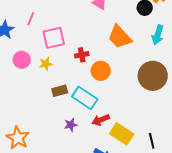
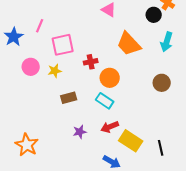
brown circle: (153, 76) -> (162, 83), size x0.6
cyan rectangle: (85, 98) -> (105, 101), moved, size x0.7

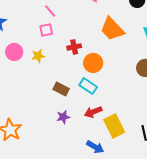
pink line: (40, 26) -> (50, 11), moved, turned -64
pink square: (63, 45) -> (46, 30), size x0.6
brown rectangle: (69, 98) -> (61, 89), moved, turned 42
yellow rectangle: (131, 141) -> (114, 126), turned 30

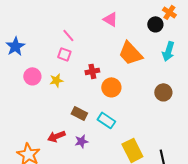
pink square: (46, 30) -> (64, 54), turned 32
cyan rectangle: (88, 86) -> (106, 120), moved
red arrow: (93, 112) -> (56, 136), moved

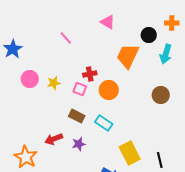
orange cross: (169, 12) -> (172, 23), moved, turned -32
black circle: (155, 24) -> (149, 35), moved
orange trapezoid: (130, 53) -> (128, 56), turned 68
pink square: (64, 54) -> (80, 89), moved

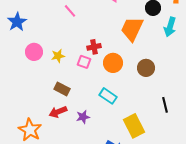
brown circle: (161, 95) -> (146, 68), moved
brown rectangle: (77, 116) -> (62, 89), moved
black line: (160, 160) -> (165, 105), moved

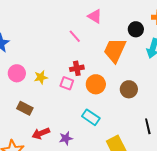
pink line: (70, 11) -> (75, 36), moved
brown rectangle: (62, 89) -> (25, 108), moved

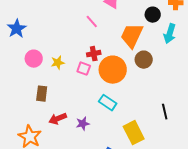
orange circle: (96, 84) -> (113, 70), size x1.4
brown circle: (129, 89) -> (144, 60), moved
brown rectangle: (25, 108) -> (42, 94), turned 70

